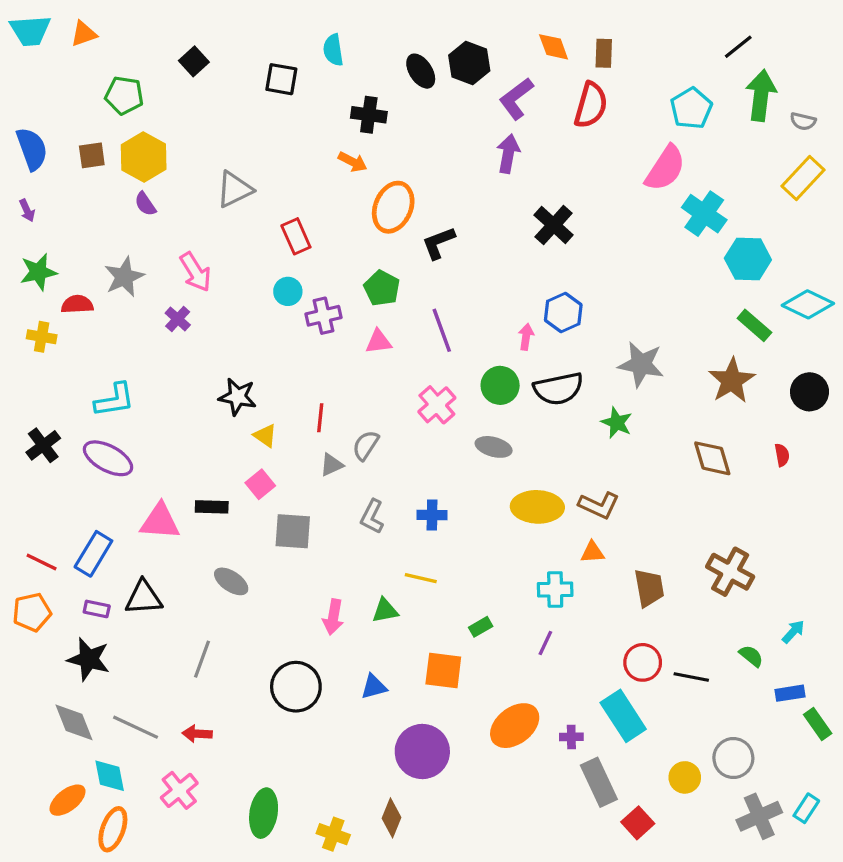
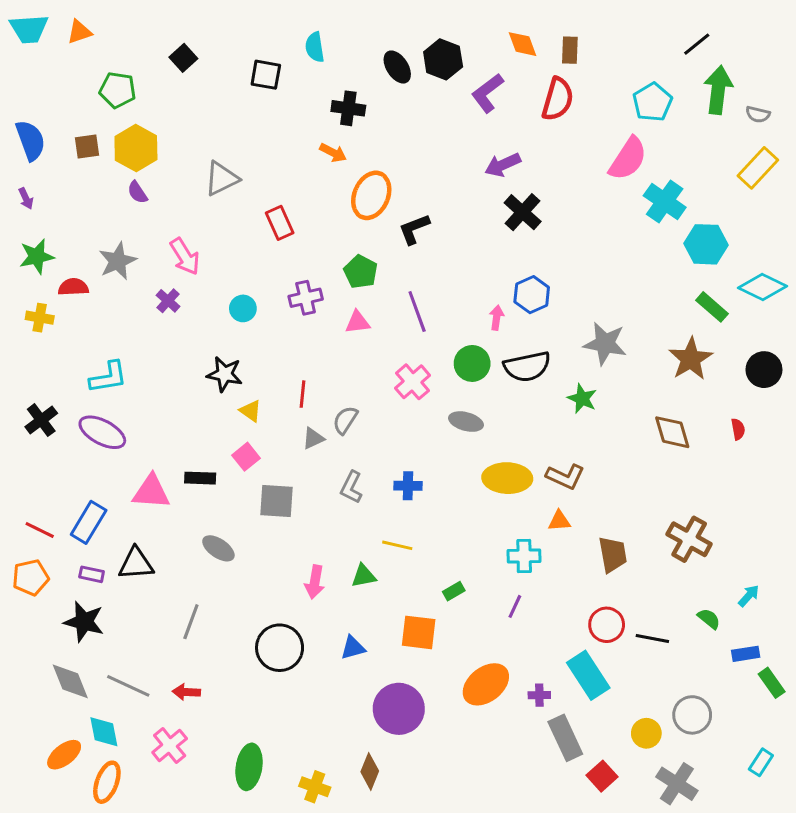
purple arrow: (508, 154) -> (503, 165), moved, turned -124
cyan circle: (288, 291) -> (243, 308), moved
gray cross: (759, 816) -> (677, 784), moved, turned -33

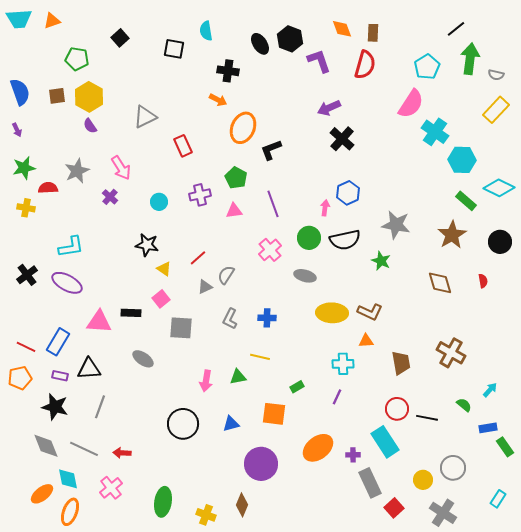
purple L-shape: (487, 93) -> (319, 61), turned 108
red line: (302, 394) -> (198, 258), turned 42
gray line: (191, 622) -> (100, 407), moved

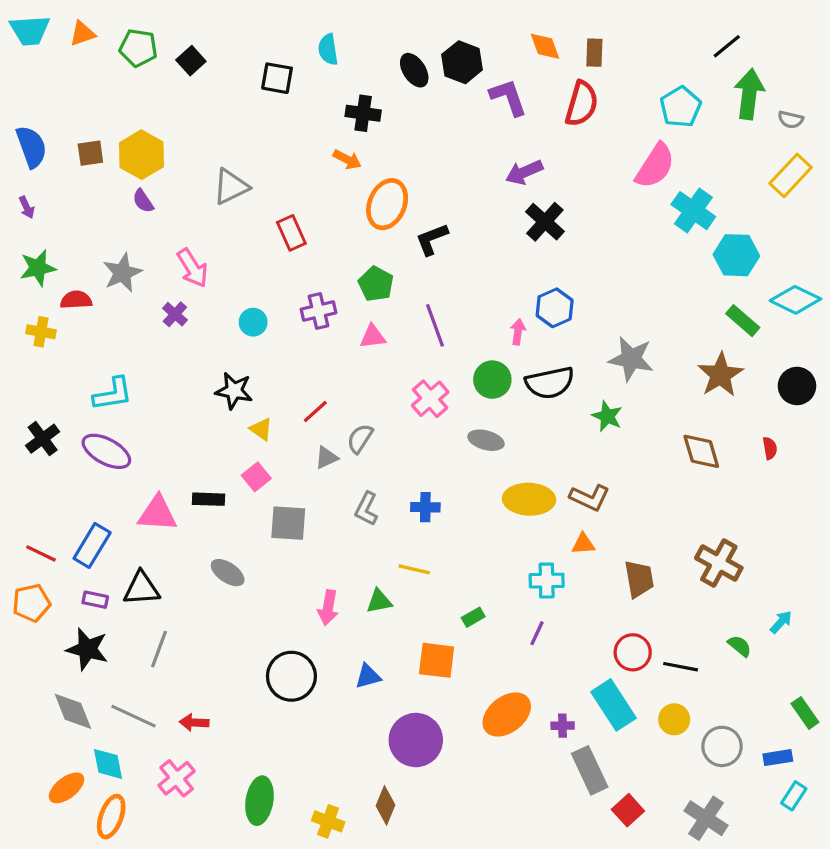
green pentagon: (77, 59) -> (138, 48), moved
blue rectangle: (488, 428) -> (778, 758), moved
yellow circle: (423, 480) -> (674, 719), moved

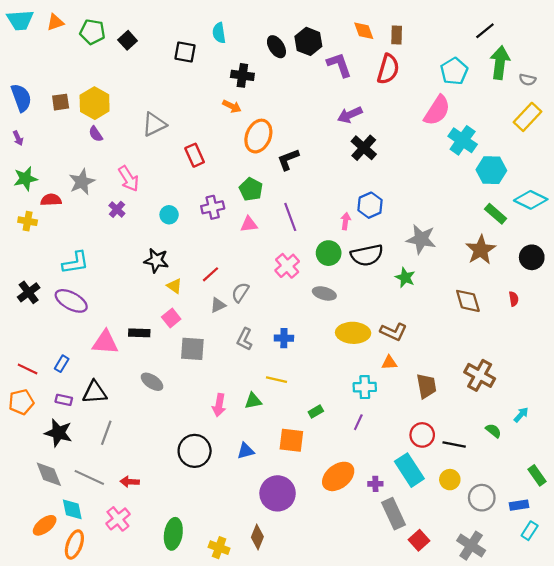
blue rectangle: (92, 545) -> (62, 364), size x0.6

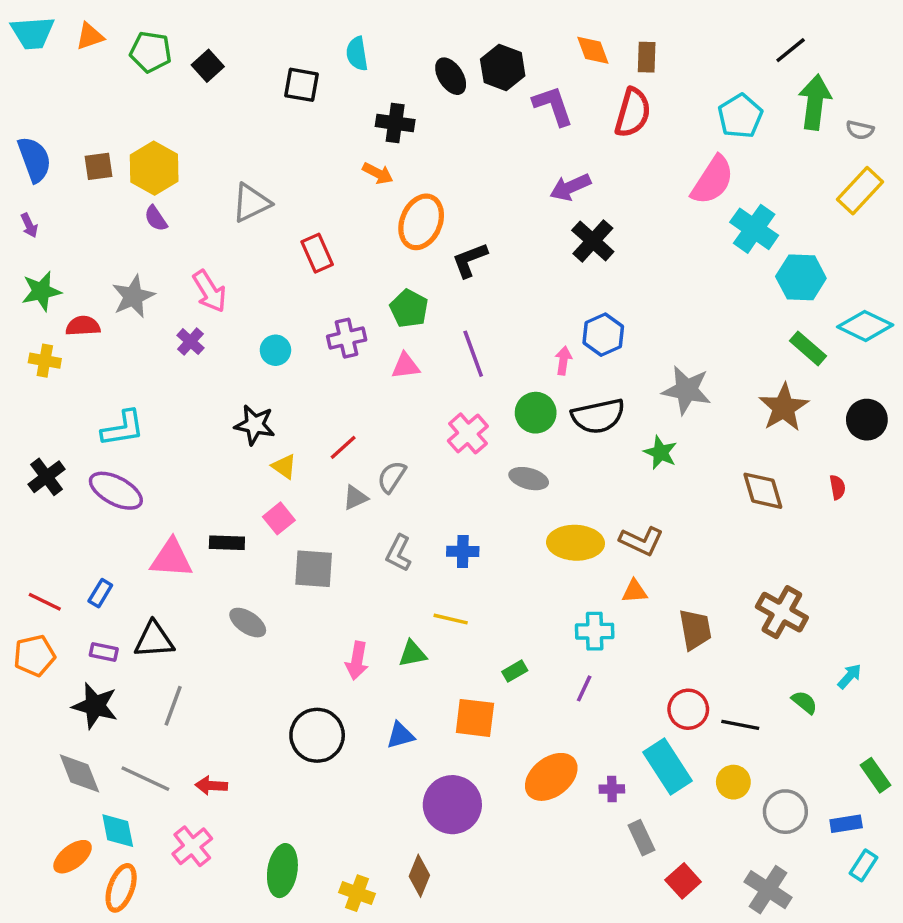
gray rectangle: (393, 514) -> (641, 838), size x0.7

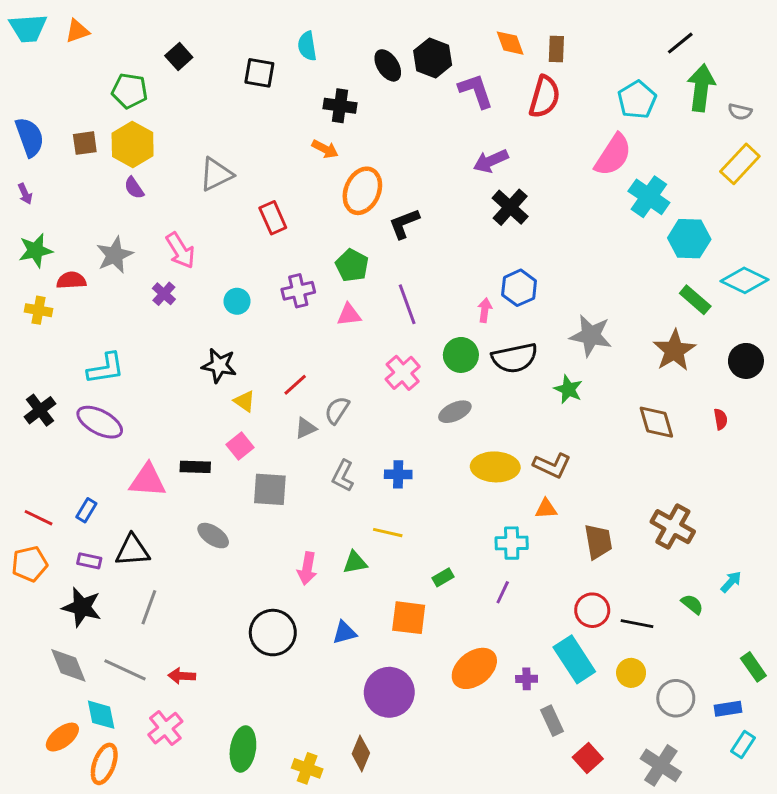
green pentagon: (151, 52) -> (130, 91), moved
gray ellipse: (529, 479) -> (455, 412), turned -40

